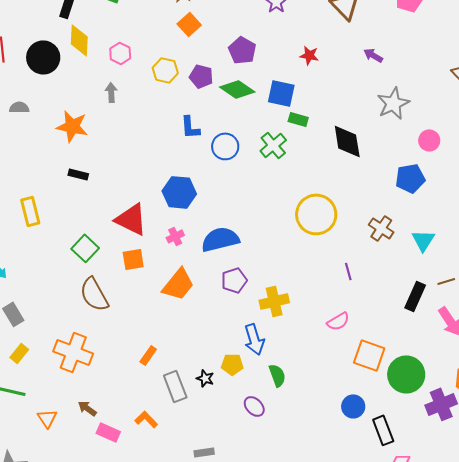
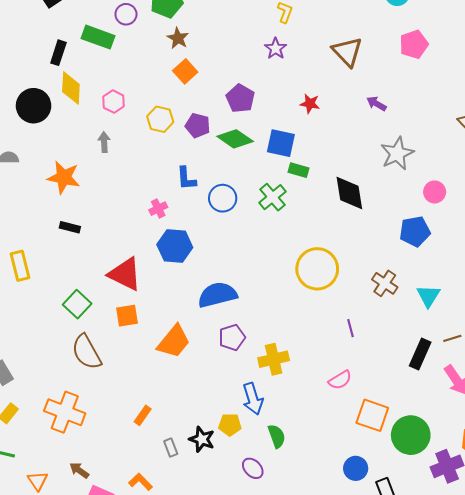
pink cross: (175, 236) -> (158, 209), moved
black star: (205, 378) -> (202, 439), size x1.4
gray rectangle: (175, 386) -> (171, 448), size x0.6

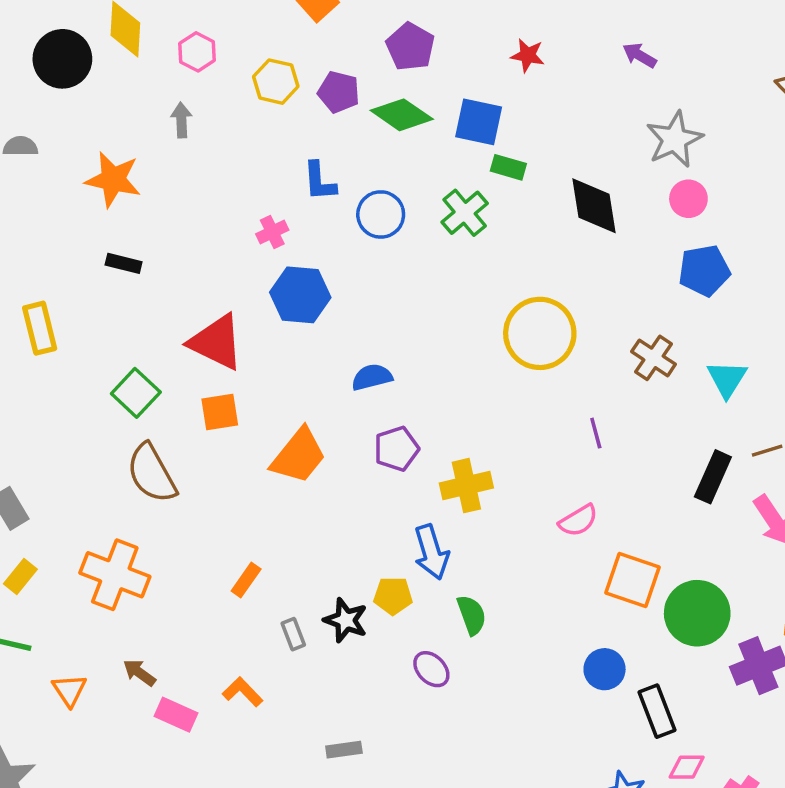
pink circle: (435, 192) -> (688, 199), moved
blue semicircle: (217, 295) -> (372, 377), size x0.6

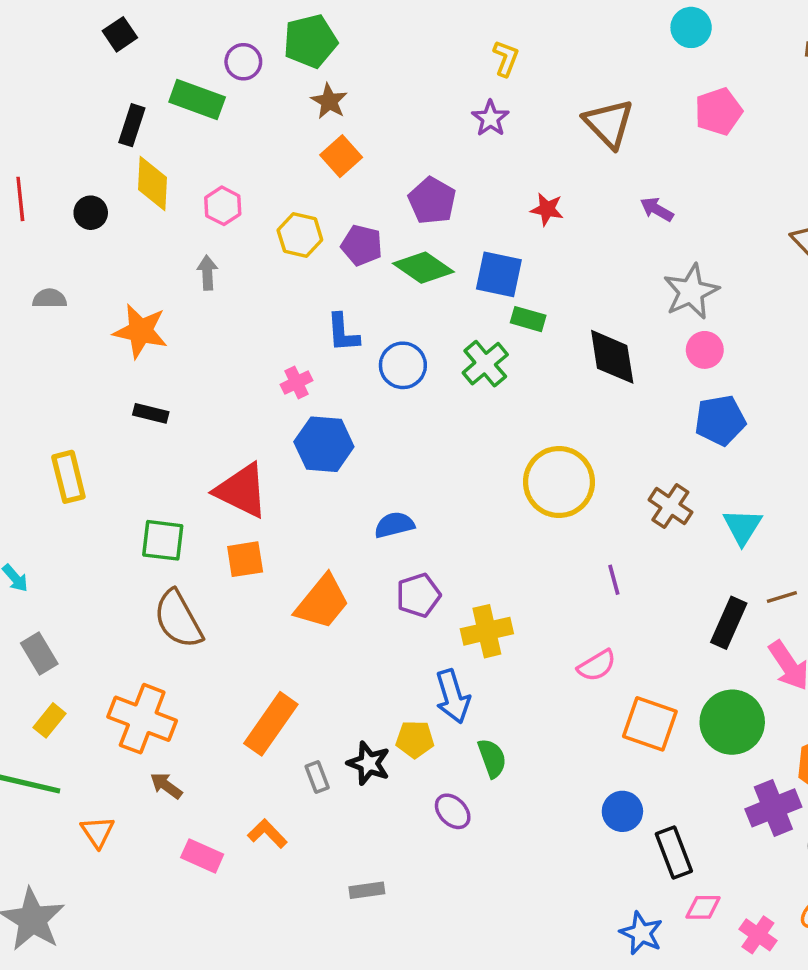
black circle: (62, 59) -> (91, 213), size x0.6
green square: (136, 393) -> (163, 540), turned -36
orange rectangle: (246, 580) -> (271, 724), size x1.8
green circle: (697, 613) -> (732, 722), moved
brown arrow: (139, 673) -> (166, 786), moved

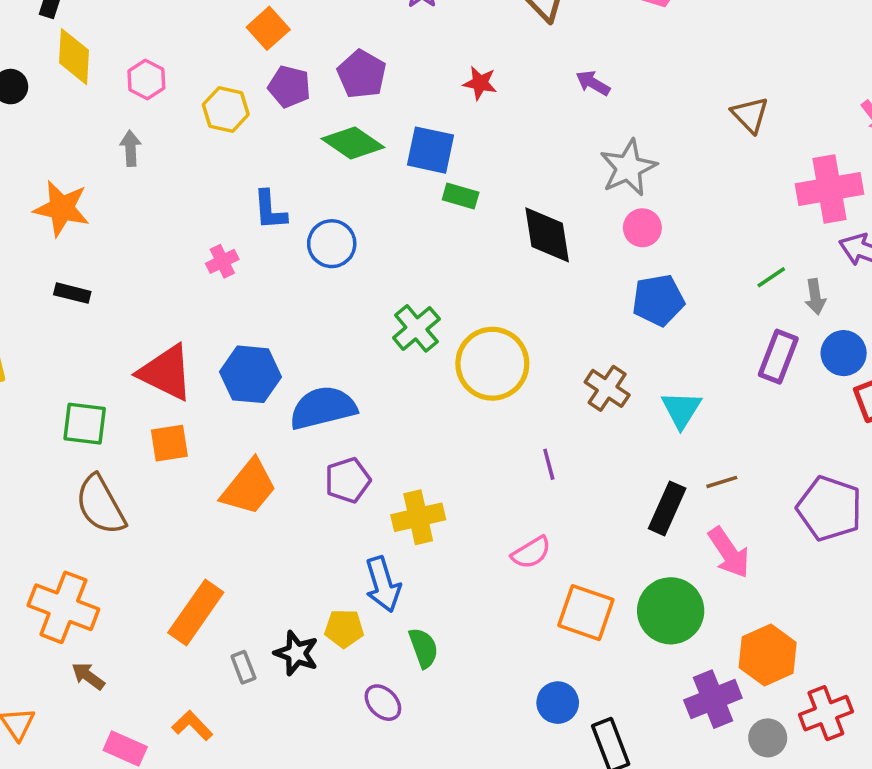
purple pentagon: (362, 245) -> (289, 87), moved
green cross: (485, 364) -> (416, 328), moved
blue hexagon: (324, 444) -> (251, 374), moved
blue semicircle: (394, 525) -> (323, 408), size x1.6

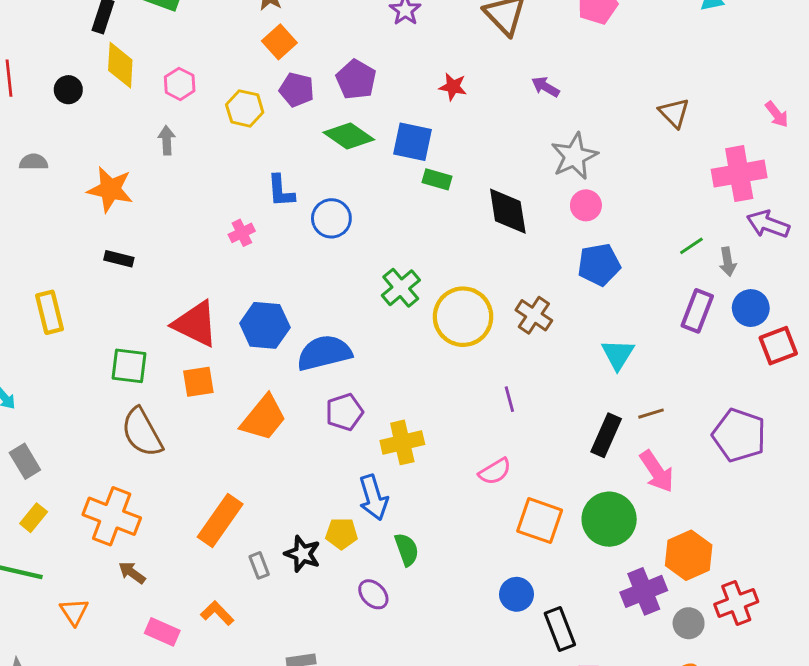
brown cross: (607, 388) -> (534, 315), moved

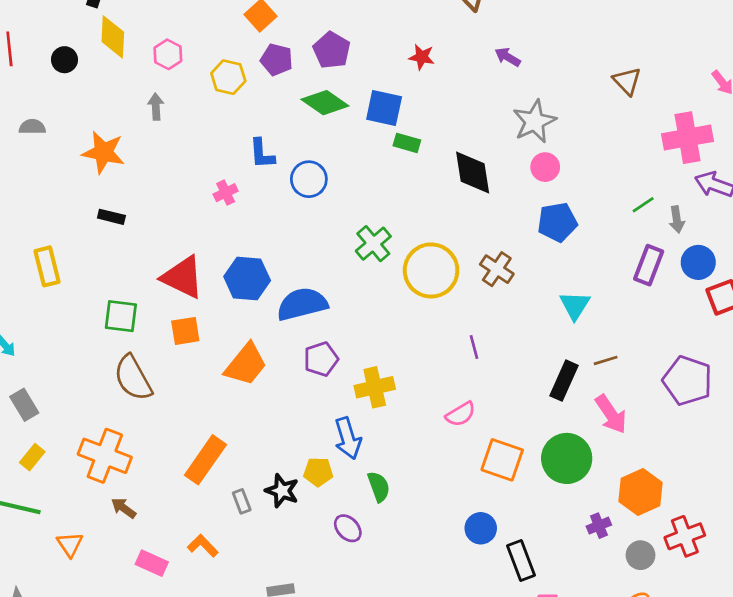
purple cross: (644, 591) -> (599, 526), size x0.6

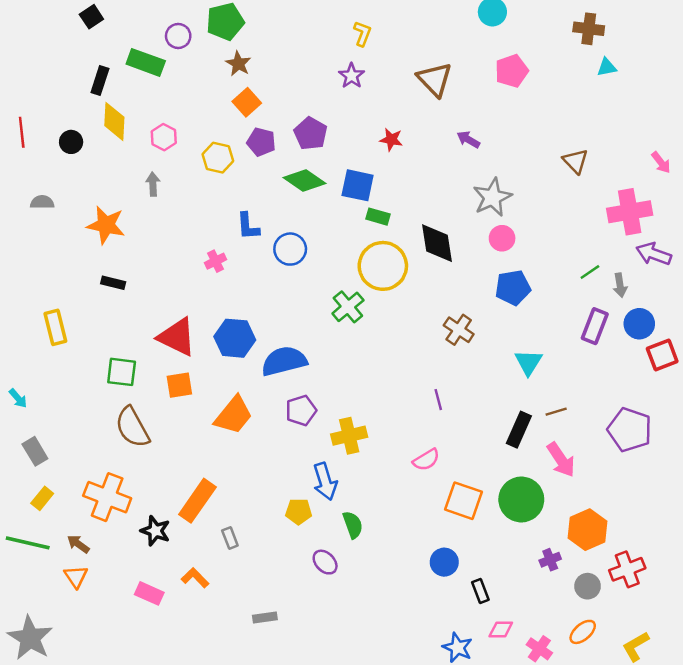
yellow circle: (431, 270) -> (383, 266), moved
black star: (282, 491) -> (155, 531), moved
brown arrow: (124, 508) -> (78, 544), moved
black rectangle: (521, 561) -> (480, 591), size x0.7

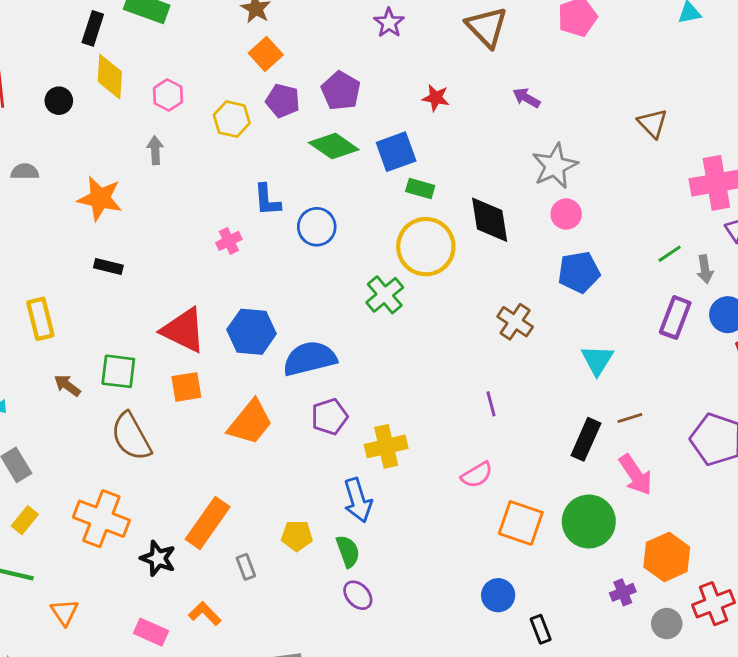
blue square: (358, 185) -> (396, 152), turned -32
yellow pentagon: (299, 512) -> (297, 536), moved
green semicircle: (353, 525) -> (348, 551), moved
brown arrow: (78, 544) -> (67, 385), moved

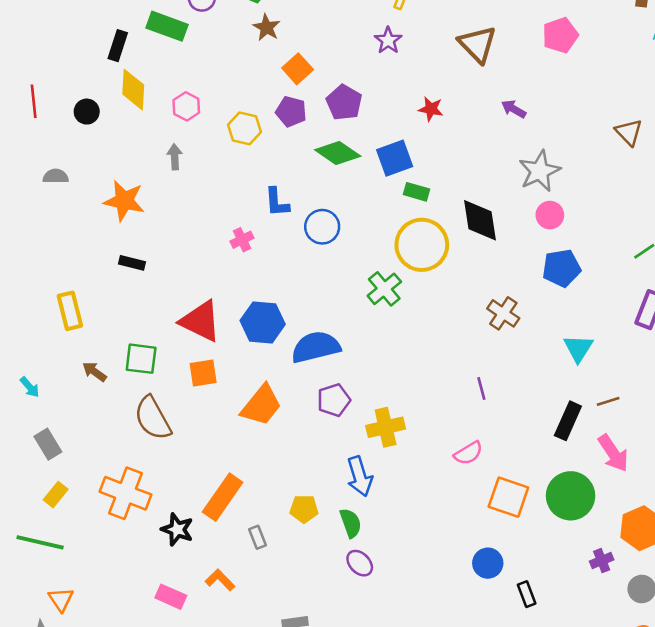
orange square: (266, 54) -> (298, 69), moved
orange triangle: (65, 612) -> (61, 599), moved

